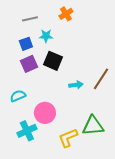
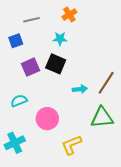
cyan star: (46, 36) -> (60, 39), moved
blue square: (26, 44) -> (16, 41), moved
green triangle: (93, 126) -> (102, 118), moved
cyan cross: (27, 131) -> (15, 143), moved

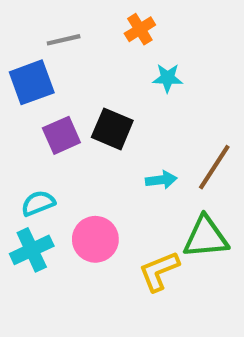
cyan star: (60, 39) -> (168, 78), moved
blue square: (16, 41) -> (32, 82), size x1.5
cyan cross: (15, 143) -> (32, 250), moved
yellow L-shape: (71, 145) -> (159, 271), moved

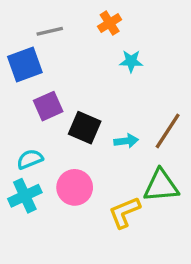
black square: (112, 129) -> (85, 128), moved

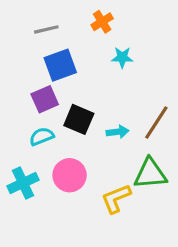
blue square: (25, 65) -> (60, 65), moved
cyan semicircle: (30, 159) -> (42, 136), moved

